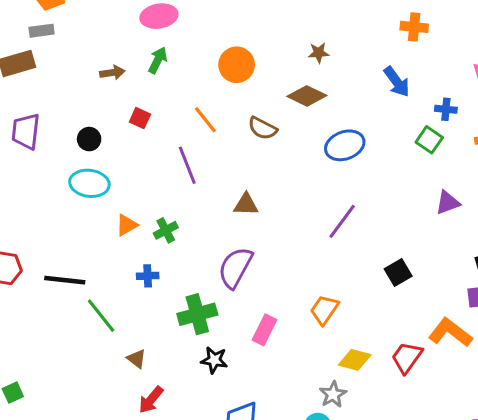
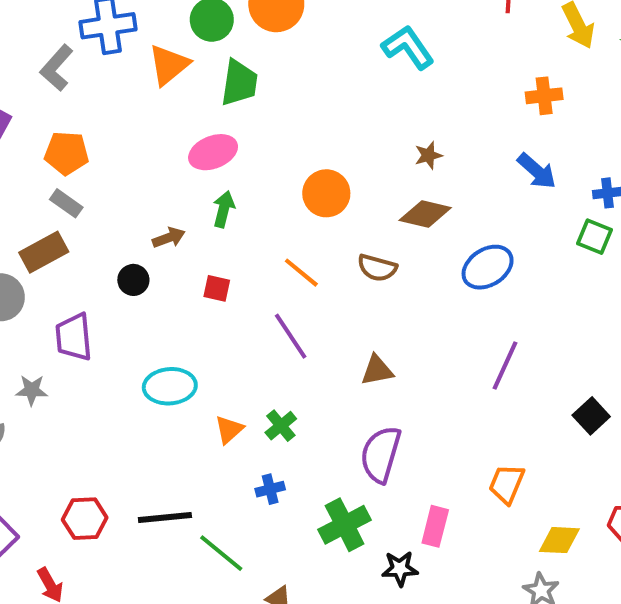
gray rectangle: (42, 31) -> (66, 203), turned 55
black circle: (89, 139) -> (133, 280), moved
black star: (214, 360) -> (400, 569), moved

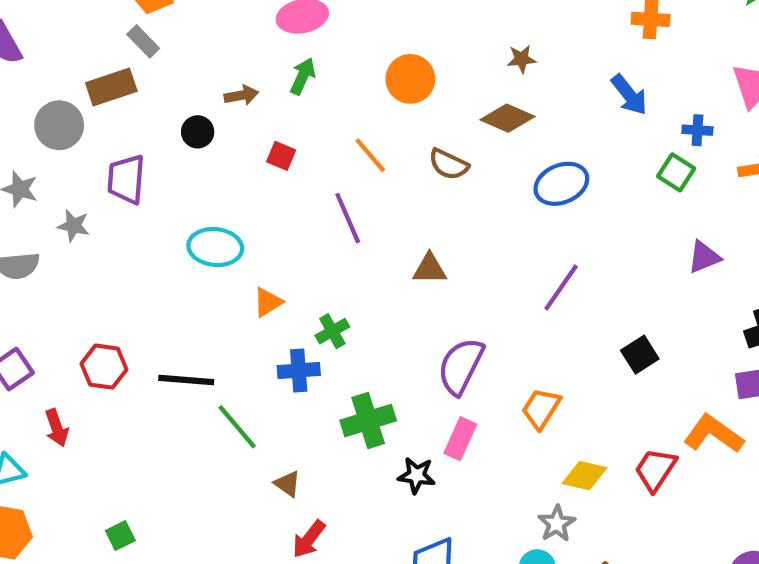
green cross: (281, 426) -> (332, 331), moved
purple semicircle: (381, 454) -> (461, 366), moved
blue cross: (270, 489) -> (299, 370), size x1.4

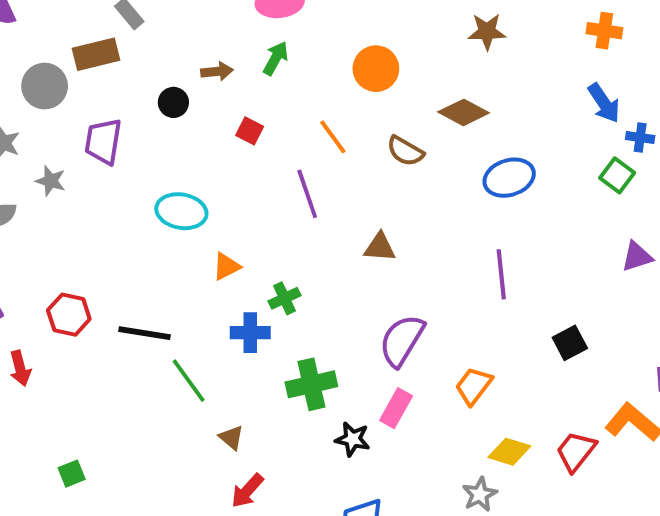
brown star: (522, 59) -> (487, 32), moved, size x1.4
blue arrow: (629, 95) -> (604, 103), moved
purple line: (561, 287) -> (501, 274), turned -45

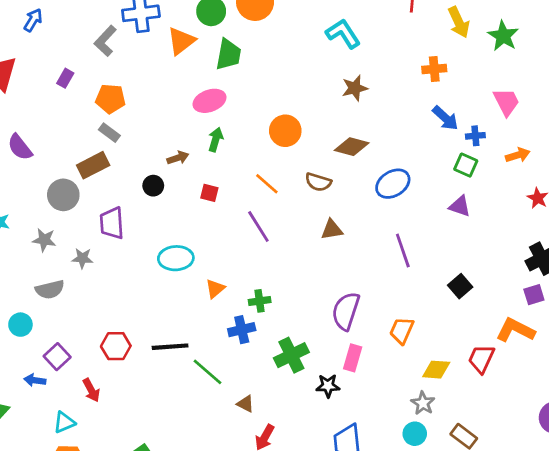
brown triangle: (380, 247) -> (332, 230), moved
purple triangle: (637, 256) -> (460, 206), moved, turned 50
green cross: (284, 298) -> (260, 301), turned 30

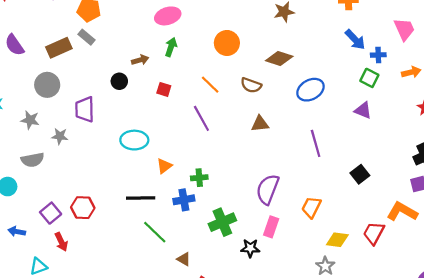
brown rectangle: (93, 165) -> (59, 48), moved
black line: (170, 347) -> (141, 198), moved
purple square: (57, 357) -> (51, 213), moved

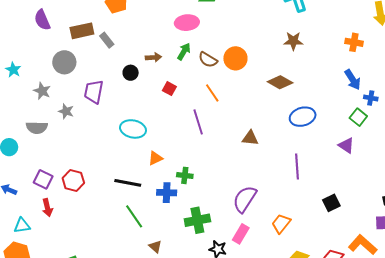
gray rectangle: (86, 37) -> (107, 40), moved
brown semicircle: (251, 85) -> (208, 60), moved
purple square: (51, 213) -> (43, 179), turned -36

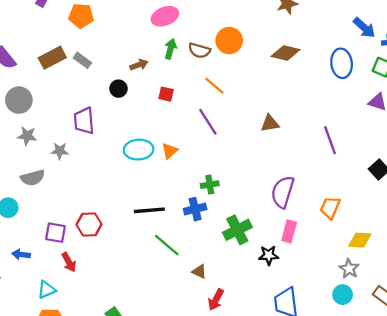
gray circle: (64, 62) -> (19, 100), moved
blue ellipse: (303, 117) -> (342, 63), moved, turned -65
orange triangle: (155, 158) -> (170, 151), moved

